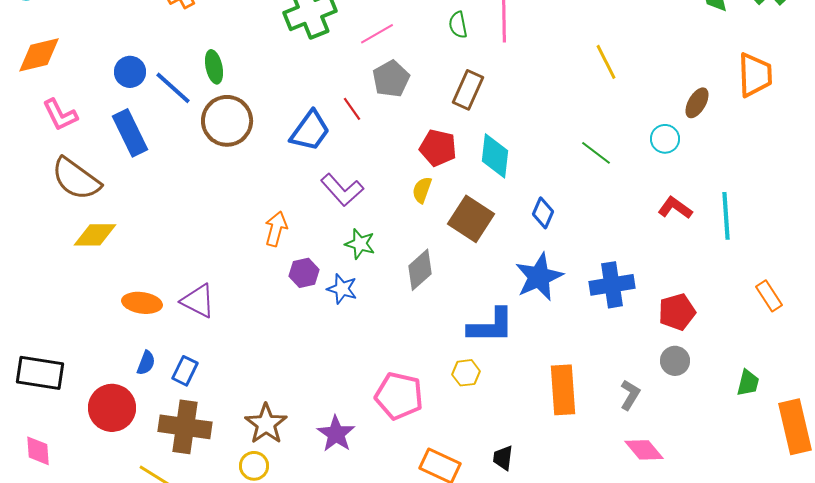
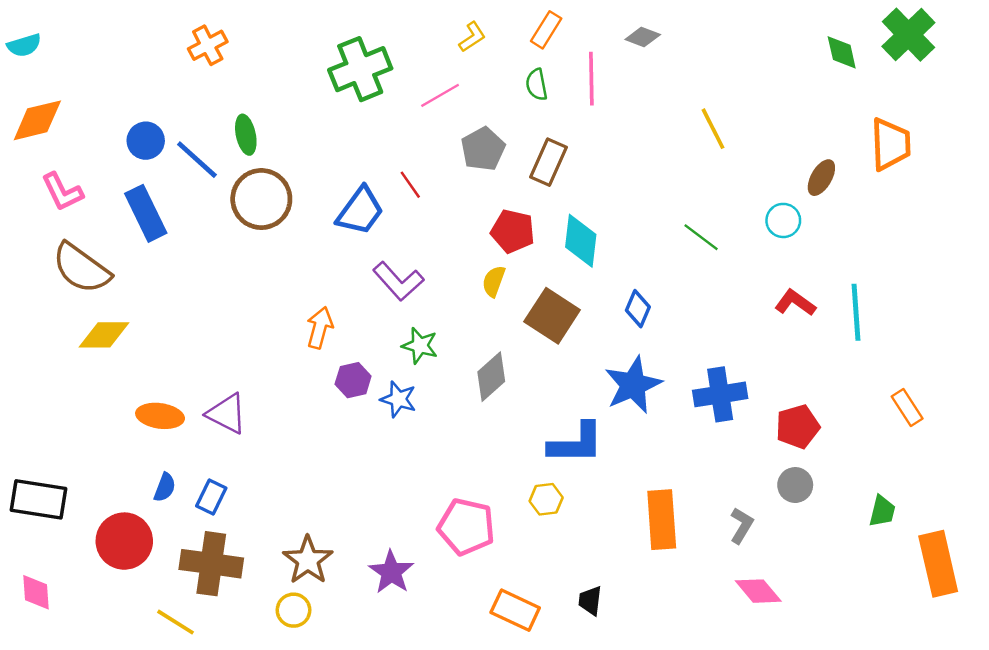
gray pentagon: (391, 79) -> (483, 149), moved

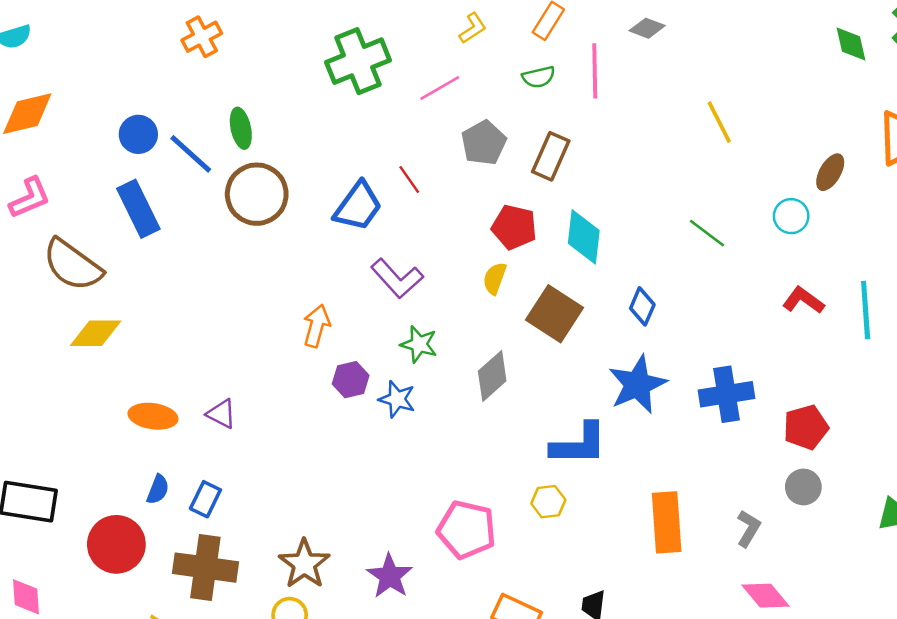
green semicircle: (537, 85) -> (539, 77), turned -92
pink L-shape: (62, 192) -> (30, 198), moved, turned -87
purple triangle: (227, 414) -> (221, 414), size x0.7

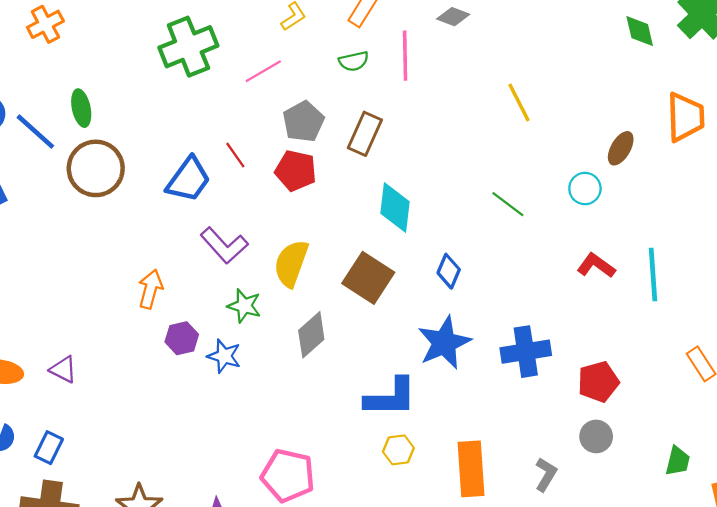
red pentagon: (514, 227) -> (296, 171), moved
yellow semicircle: (495, 278) -> (291, 263), moved, size x1.6
yellow hexagon: (548, 502) -> (398, 450), moved

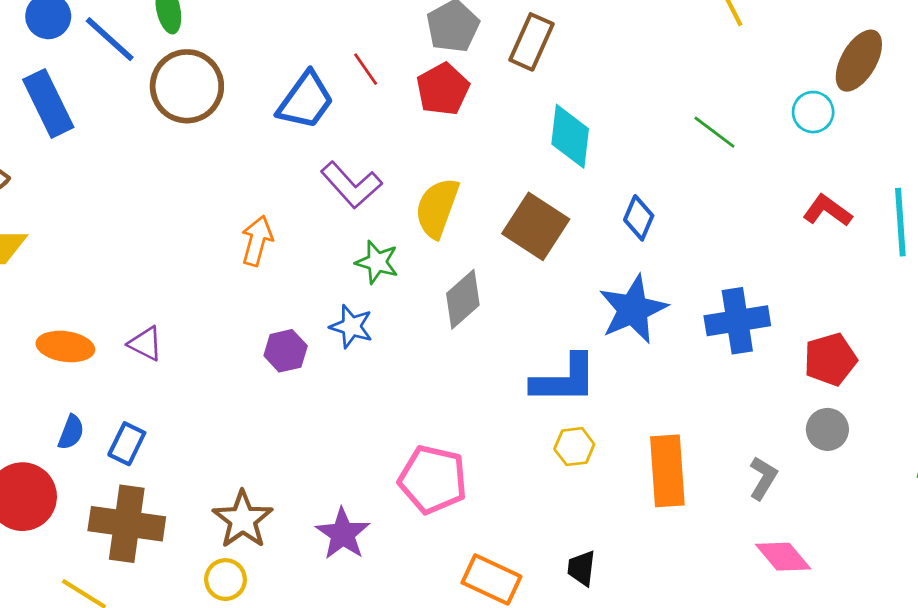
brown ellipse: (621, 148) -> (859, 61), size x1.4
red pentagon: (296, 171) -> (443, 89), turned 30
purple hexagon: (182, 338) -> (286, 351), moved

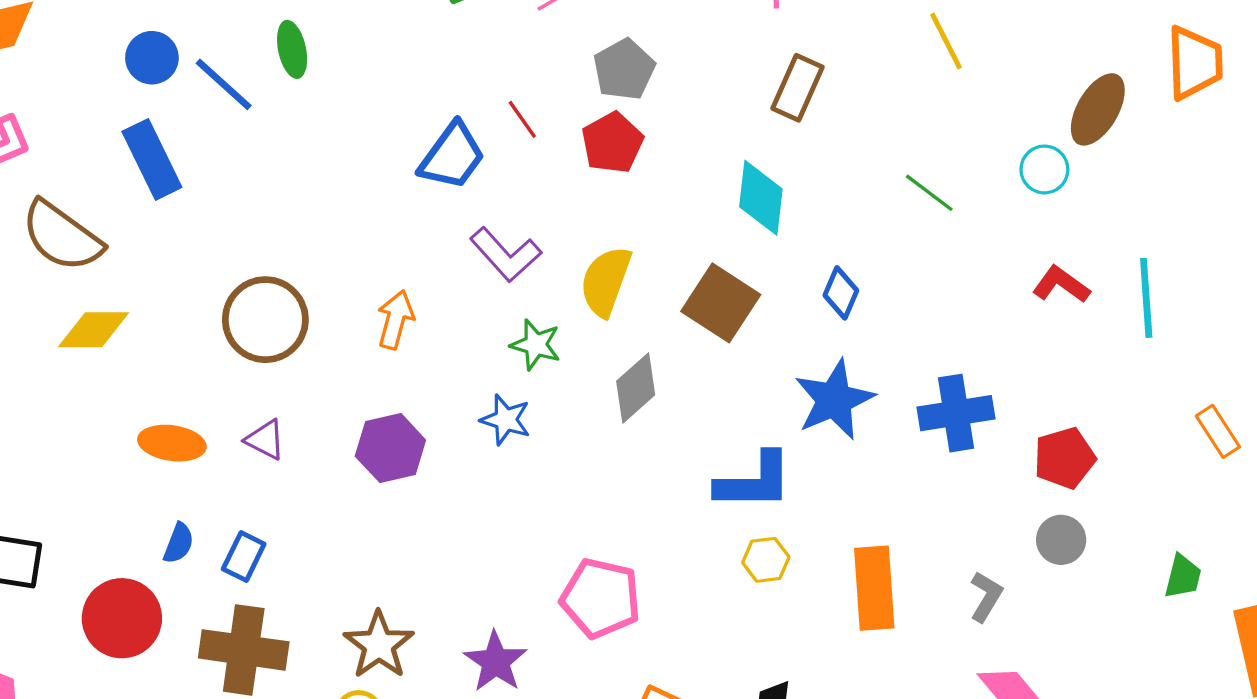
brown rectangle: (531, 42) -> (798, 88), moved
brown circle: (187, 86) -> (265, 320), moved
purple hexagon: (286, 351) -> (390, 448), moved, size x1.4

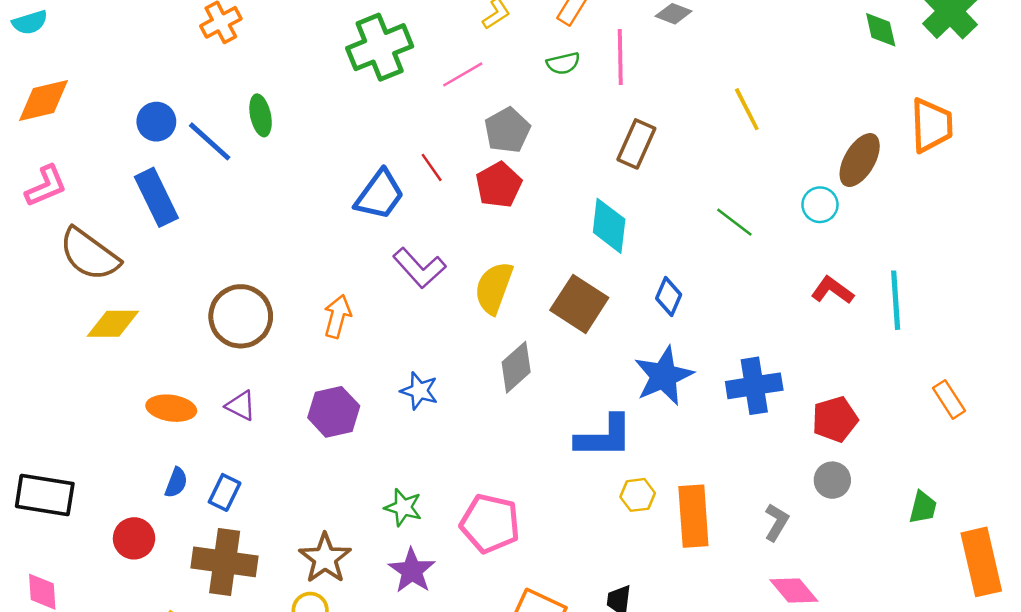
green star: (536, 345) -> (403, 507), moved
yellow hexagon: (766, 560) -> (638, 495), moved
red circle: (122, 618) -> (134, 538), size x0.7

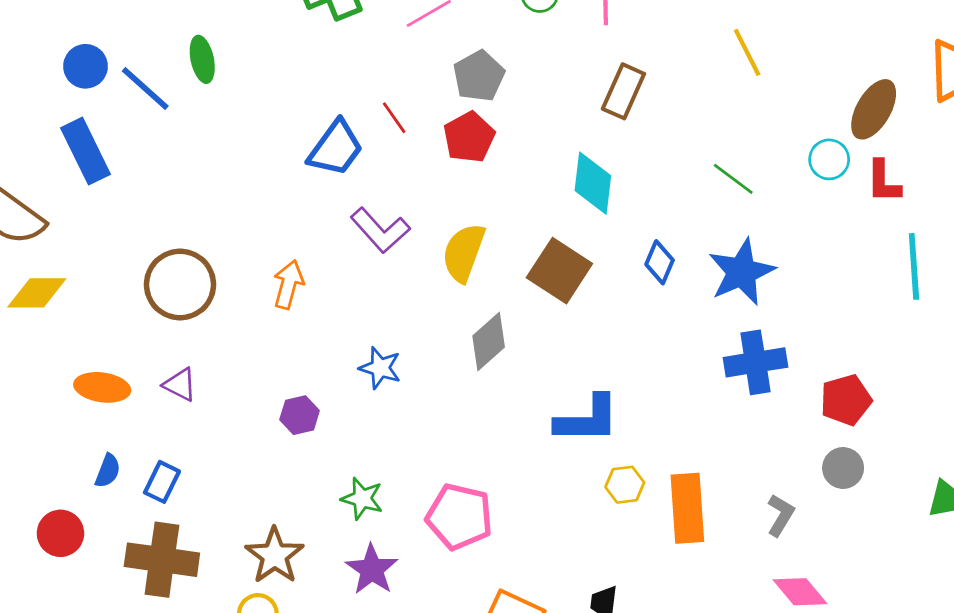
red L-shape: (832, 290) -> (883, 182), moved, turned -126
blue star: (664, 376) -> (742, 272), moved
purple hexagon: (334, 412) -> (300, 415), moved, size x0.7

